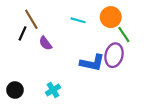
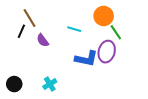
cyan line: (78, 20) -> (74, 29), moved

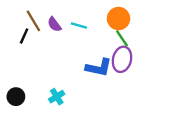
cyan line: (74, 29) -> (79, 26), moved
green line: (116, 32) -> (122, 38), moved
purple semicircle: (43, 40) -> (54, 24), moved

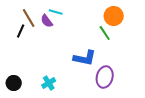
orange circle: (118, 19) -> (114, 16), moved
cyan line: (79, 26) -> (56, 12), moved
purple ellipse: (122, 59) -> (105, 77), moved

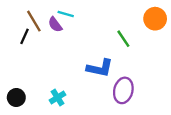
orange circle: (114, 16) -> (155, 19), moved

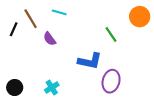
purple semicircle: (55, 25) -> (50, 39), moved
black line: (25, 36) -> (14, 29), moved

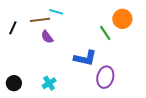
orange circle: (140, 17) -> (122, 19), moved
brown line: (31, 19) -> (40, 20), moved, turned -66

